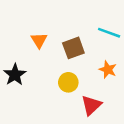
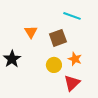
cyan line: (109, 33) -> (72, 16), moved
orange star: (108, 70) -> (75, 59), moved

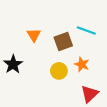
cyan line: (72, 16) -> (86, 31), moved
red triangle: (72, 83) -> (89, 94), moved

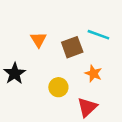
yellow circle: (59, 71) -> (58, 87), moved
red triangle: (89, 94) -> (87, 107), moved

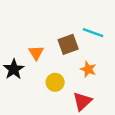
orange triangle: (38, 40) -> (36, 53), moved

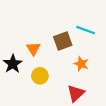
yellow circle: (55, 82) -> (40, 76), moved

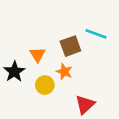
orange star: (81, 64) -> (64, 72), moved

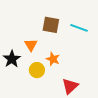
brown square: (70, 46) -> (51, 25), moved, turned 30

